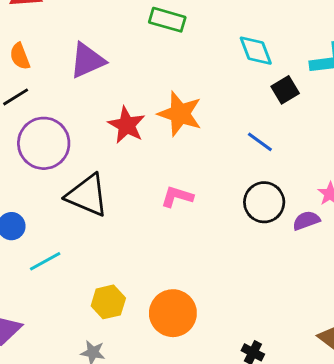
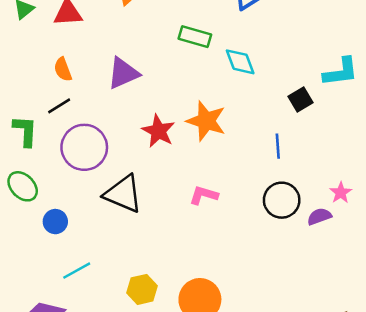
cyan diamond: (256, 51) -> (240, 62), moved
blue line: (260, 142) -> (278, 146), turned 50
cyan line: (45, 261) -> (77, 271), moved

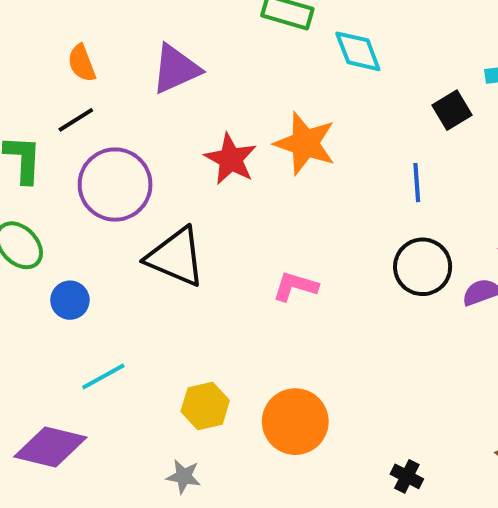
pink L-shape: (204, 195) -> (295, 286), moved

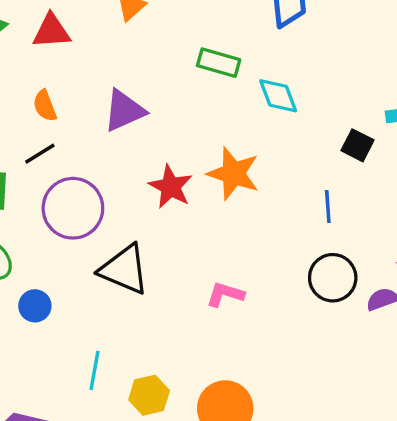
black square: (452, 110) -> (358, 145), turned -32
cyan line: (103, 377) -> (94, 370), moved, turned -51

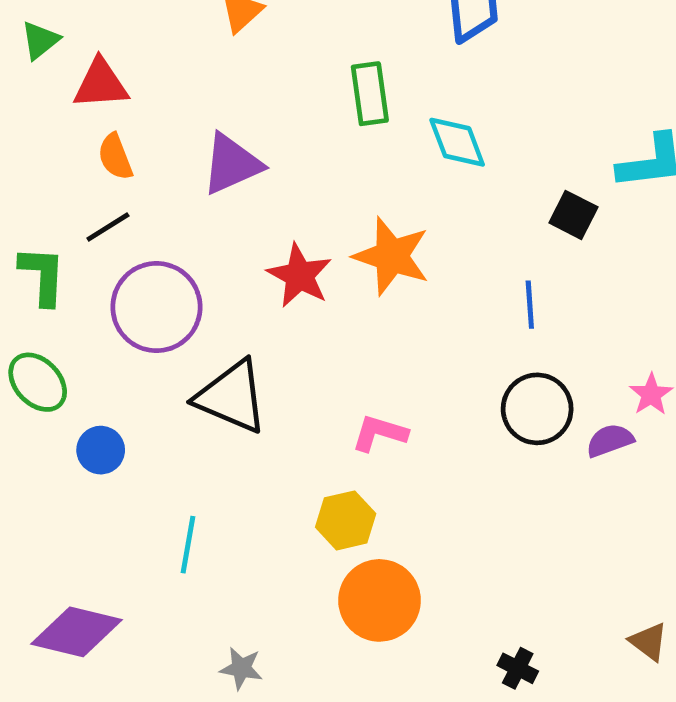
red triangle: (51, 31) -> (101, 84), moved
green rectangle: (219, 63) -> (370, 94), turned 66
yellow hexagon: (149, 395) -> (346, 520), moved

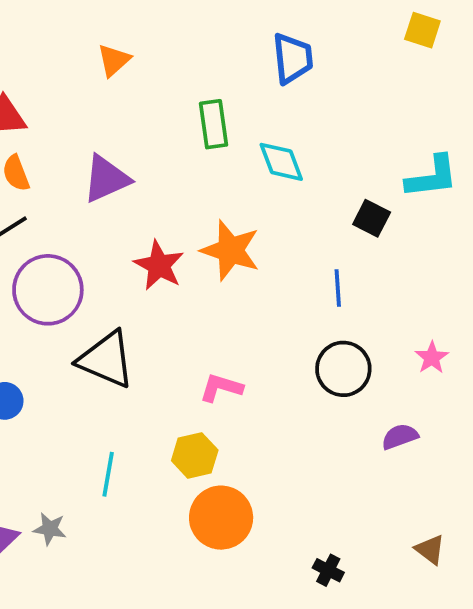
purple semicircle: (610, 440) -> (400, 437), moved
cyan line: (188, 545) -> (108, 474), moved
gray star: (241, 668) -> (50, 529), moved

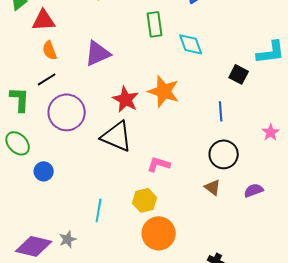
pink star: (432, 358) -> (271, 132), moved
black triangle: (106, 359) -> (117, 136), moved
gray star: (50, 529) -> (68, 239), turned -30
brown triangle: (430, 550) -> (213, 187), moved

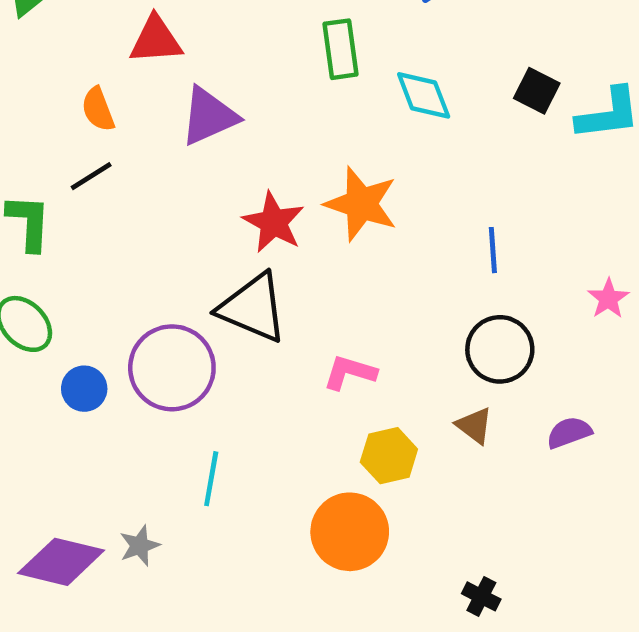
red triangle: (44, 20) -> (156, 40), moved
black square: (239, 74) -> (537, 91), moved
purple circle: (67, 112) -> (172, 368), moved
yellow hexagon: (145, 200) -> (389, 456), moved

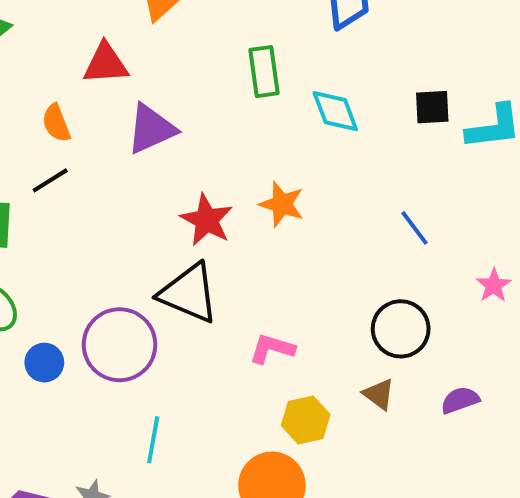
black square: (537, 91) -> (432, 107), turned -30
orange star: (361, 204) -> (282, 204), size x0.7
blue line: (493, 250) -> (414, 228), moved, turned -33

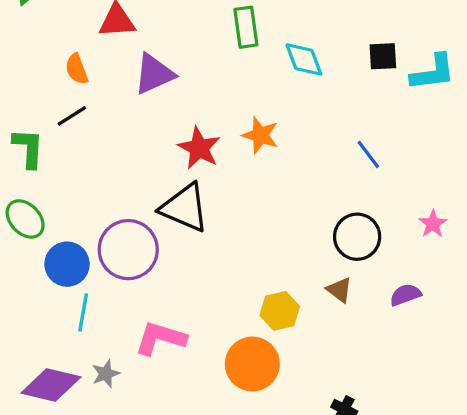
pink star: (494, 285) -> (433, 224), moved
pink L-shape: (272, 349) -> (160, 338), moved, size x1.4
blue circle: (44, 363) -> (67, 264), size x1.4
cyan line: (153, 440) -> (83, 312), moved

